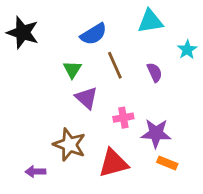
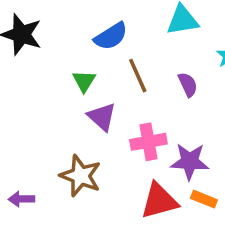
pink cross: (123, 118) -> (148, 142), size x1.4
red triangle: (113, 163) -> (159, 201), moved
purple arrow: (35, 172) -> (21, 199), moved

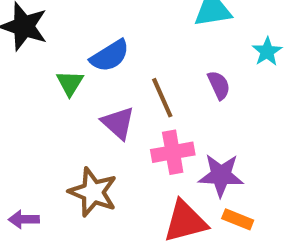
blue semicircle: (111, 36) -> (110, 56), moved
brown line: (138, 76) -> (162, 98), moved
green triangle: (84, 81) -> (70, 83), moved

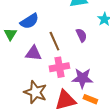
purple triangle: (118, 123) -> (33, 53), turned -36
brown star: (93, 192) -> (35, 92), moved

